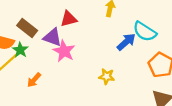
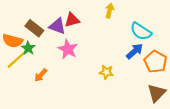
purple triangle: (52, 37) -> (57, 26), moved
blue arrow: (126, 42) -> (135, 51), moved

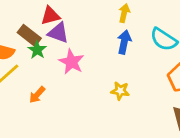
red triangle: (72, 20) -> (50, 16), moved
green star: (28, 48) -> (37, 50), moved
blue arrow: (135, 51) -> (124, 42), moved, turned -36

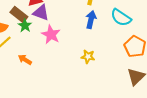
orange arrow: (37, 95) -> (25, 60), turned 80

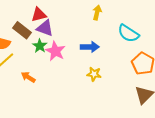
blue arrow: (91, 20) -> (90, 47), moved, turned 78
green star: (25, 26) -> (40, 46), moved

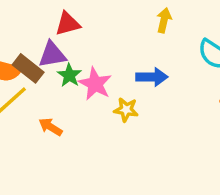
purple triangle: (45, 28) -> (52, 55), moved, turned -30
brown rectangle: (22, 30) -> (28, 68), moved
yellow star: (94, 74) -> (126, 110), moved

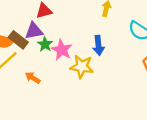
blue arrow: (152, 77) -> (98, 45), turned 84
yellow star: (126, 110) -> (82, 67), size x1.5

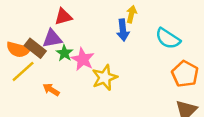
blue arrow: (98, 45) -> (123, 30), moved
yellow star: (82, 67) -> (105, 77), turned -30

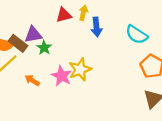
yellow arrow: (131, 14) -> (83, 13), moved
red triangle: (63, 17) -> (64, 15), moved
pink star: (83, 59) -> (62, 76), moved

